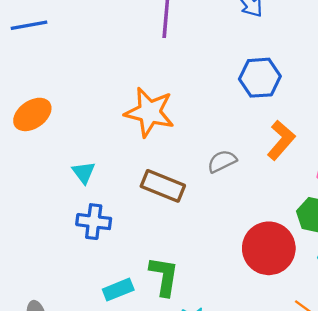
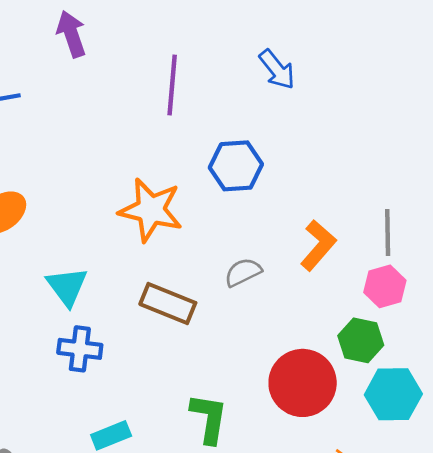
blue hexagon: (260, 78) -> (236, 166), moved
cyan triangle: (84, 172) -> (67, 286), size x1.4
green L-shape: (164, 276) -> (209, 418), moved

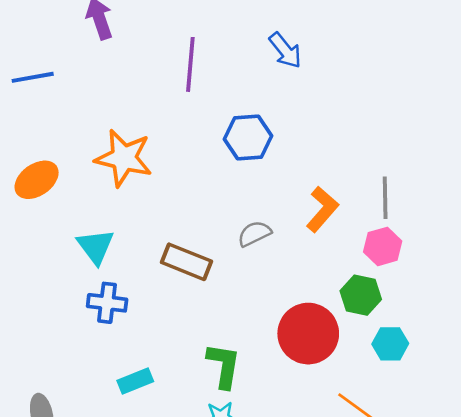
orange star: (151, 210) -> (124, 158), moved
cyan hexagon: (393, 394) -> (390, 344), size x0.7

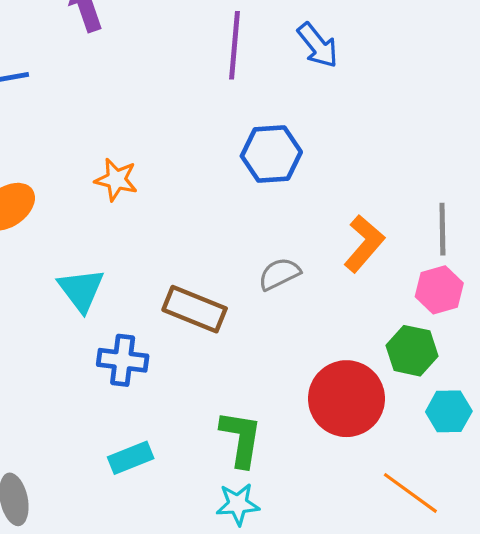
purple line: (190, 64) -> (235, 45), moved
orange star: (124, 158) -> (116, 180), size x0.6
blue cross: (107, 303) -> (123, 360), moved

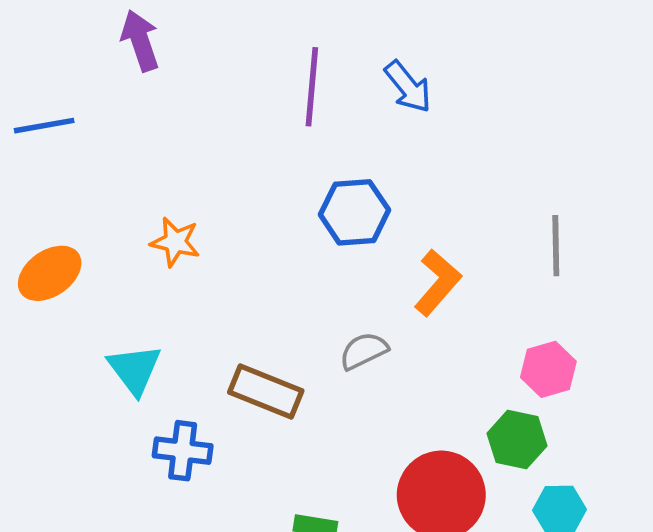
gray line: (442, 229) -> (556, 246), moved
orange L-shape: (364, 244) -> (438, 283), moved

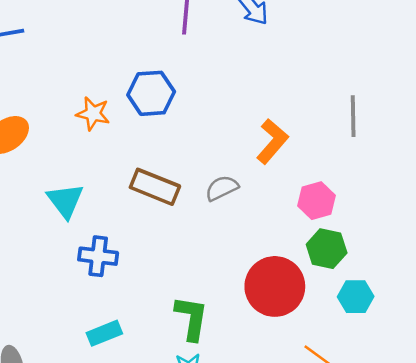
blue hexagon: (354, 212) -> (151, 93), moved
pink hexagon: (548, 369) -> (316, 201), moved
brown rectangle: (266, 392) -> (155, 187), moved

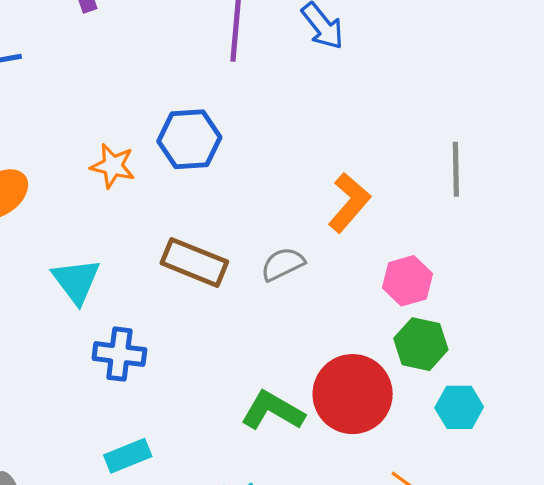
green L-shape: (192, 318) -> (273, 411), moved, turned -69

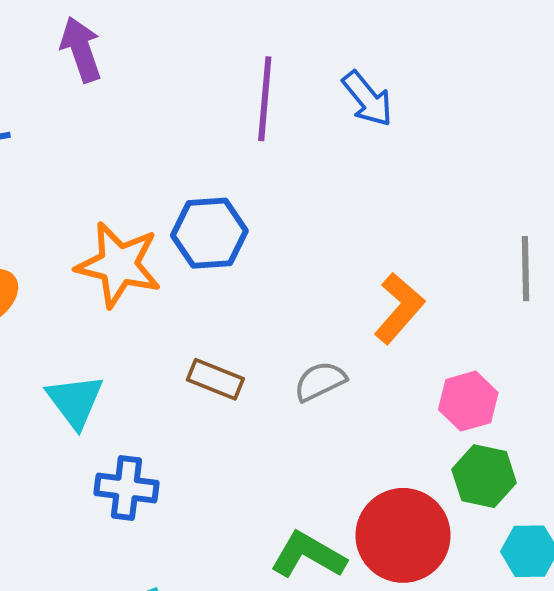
orange star: (113, 166) -> (119, 265), size x1.6
brown rectangle: (194, 262) -> (215, 379), size x0.7

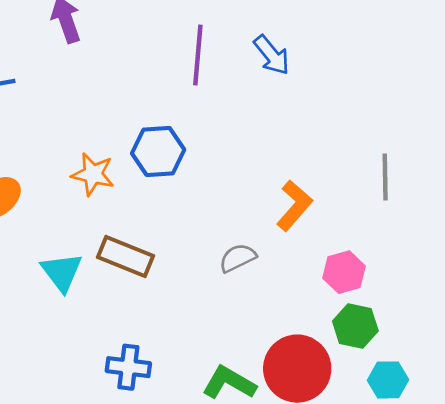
orange star: (119, 265) -> (93, 174), size x0.7
brown rectangle: (215, 379) -> (126, 256), moved, size x1.4
blue cross: (126, 488) -> (128, 367), moved

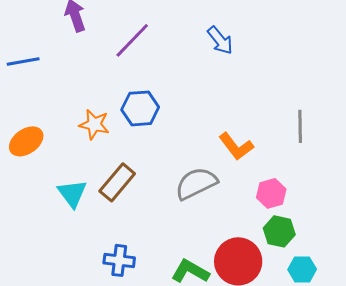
purple line: (198, 55) -> (132, 40), moved, turned 39
orange L-shape: (294, 205) -> (236, 146), turned 102
brown rectangle: (126, 256) -> (117, 182), turned -72
gray semicircle: (238, 258) -> (196, 183), size x1.6

